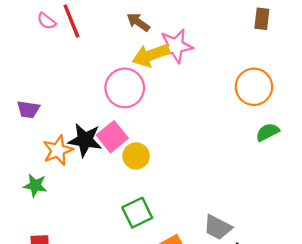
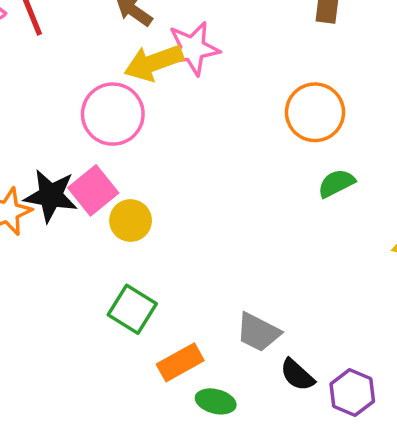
green square: (137, 213) -> (132, 309), turned -32

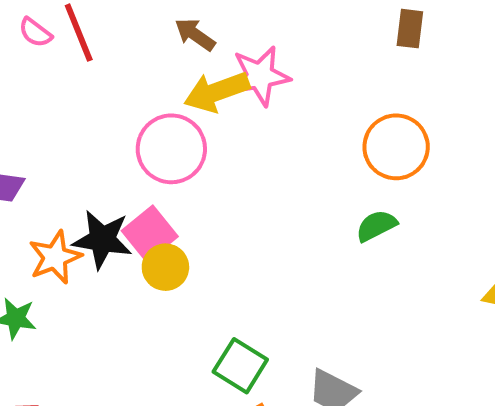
green semicircle: (336, 183) -> (376, 226), moved
yellow circle: (131, 221) -> (165, 267), moved
green square: (132, 309) -> (240, 366), moved

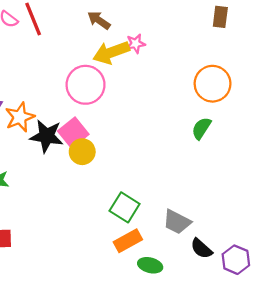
pink star: (260, 76) -> (136, 44), size x0.6
green semicircle: (376, 226) -> (201, 128), turned -30
orange star: (55, 257) -> (20, 117), moved

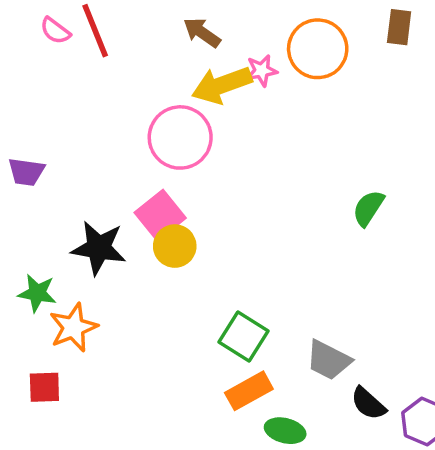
orange circle: (213, 84) -> (318, 49), moved
orange star: (20, 117) -> (73, 327), moved
black star: (47, 136) -> (99, 248), moved

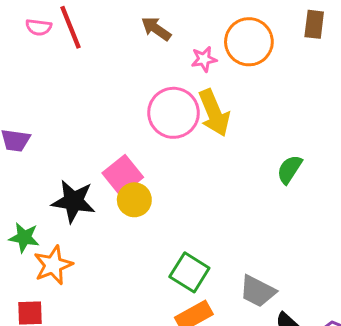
pink semicircle: (55, 31) -> (39, 27), turned -30
yellow arrow: (222, 85) -> (214, 113), moved, turned -93
pink circle: (180, 137) -> (174, 113), moved

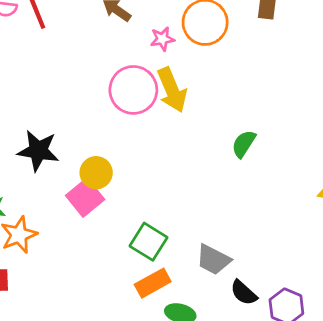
pink square: (123, 175) -> (85, 198), moved
black star: (73, 201) -> (38, 151), moved

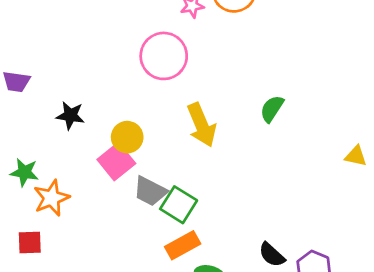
yellow arrow: (172, 90) -> (202, 125), moved
black star: (38, 151) -> (70, 115), size x0.7
gray trapezoid: (213, 260) -> (150, 191), moved

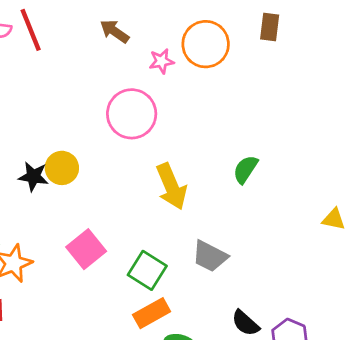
yellow circle: (127, 137) -> (62, 168), moved
pink square: (116, 161) -> (86, 249), moved
gray trapezoid: (150, 191) -> (210, 256), moved

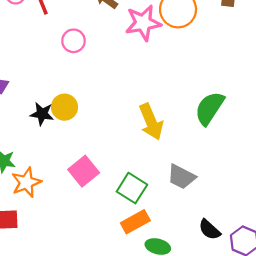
pink star: (161, 61) -> (143, 23), size x1.8
pink circle: (132, 114) -> (73, 41), moved, size x0.6
green semicircle: (245, 169) -> (210, 108), size x1.5

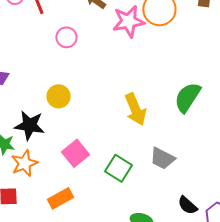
black star: (42, 114) -> (29, 125), moved, size x1.4
orange rectangle: (135, 222) -> (60, 198), moved

